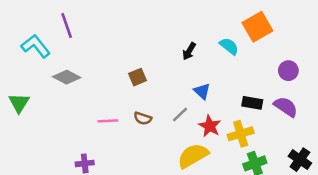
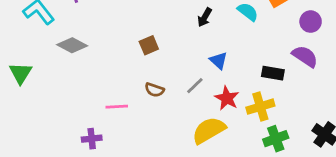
purple circle: (288, 71) -> (311, 22), moved
purple semicircle: (286, 107) -> (305, 56), moved
pink line: (108, 121) -> (117, 107), moved

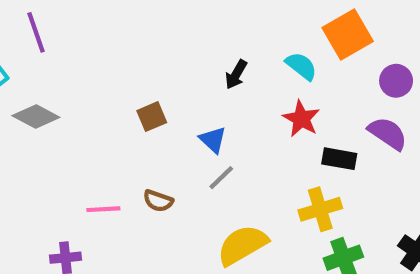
blue triangle: (219, 61) -> (213, 140), moved
brown semicircle: (154, 90) -> (158, 201), moved
red star: (227, 98) -> (301, 119), moved

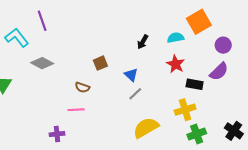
cyan semicircle: (301, 66) -> (176, 38), turned -49
purple semicircle: (388, 133) -> (219, 72), turned 102
brown semicircle: (158, 201) -> (82, 87), moved

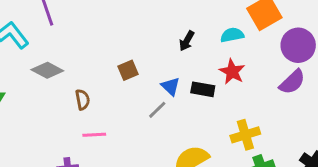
purple circle: (223, 45) -> (298, 45), size x1.5
black rectangle: (195, 84) -> (203, 89), moved
brown semicircle: (82, 87) -> (83, 100), moved, turned -120
gray line: (135, 94) -> (157, 110), moved

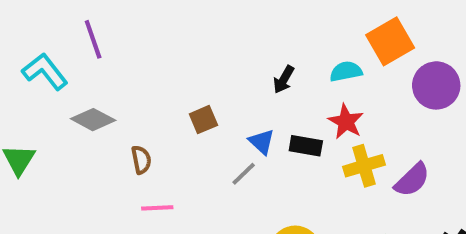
purple semicircle: (292, 82) -> (412, 180), moved
yellow cross: (245, 135) -> (364, 166), moved

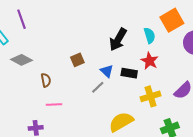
cyan semicircle: (346, 71) -> (150, 35), turned 84
black arrow: (284, 79) -> (118, 40), size x1.6
yellow cross: (364, 166) -> (151, 96), moved

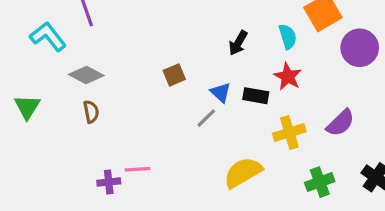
black arrow: (118, 40) -> (238, 43), size x0.7
brown semicircle: (46, 80) -> (91, 112), moved
pink line: (54, 105) -> (137, 169), moved

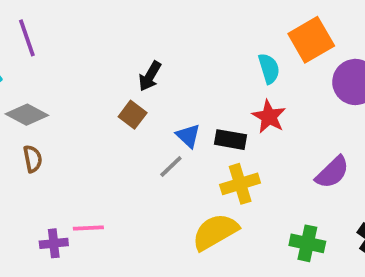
black arrow: (238, 43) -> (150, 76), moved
brown square: (174, 75) -> (133, 115), turned -30
yellow cross: (289, 132) -> (240, 184), moved
green cross: (320, 182) -> (307, 243), turned 32

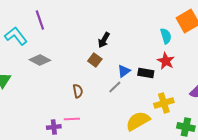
blue triangle: (188, 136) -> (124, 71), turned 40
brown semicircle: (33, 159) -> (78, 91), moved
yellow cross: (240, 184) -> (164, 103), moved

